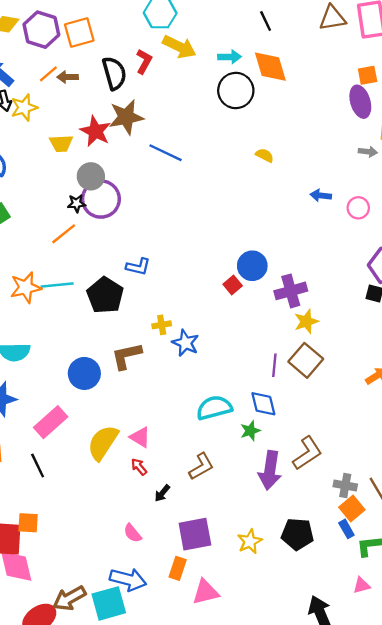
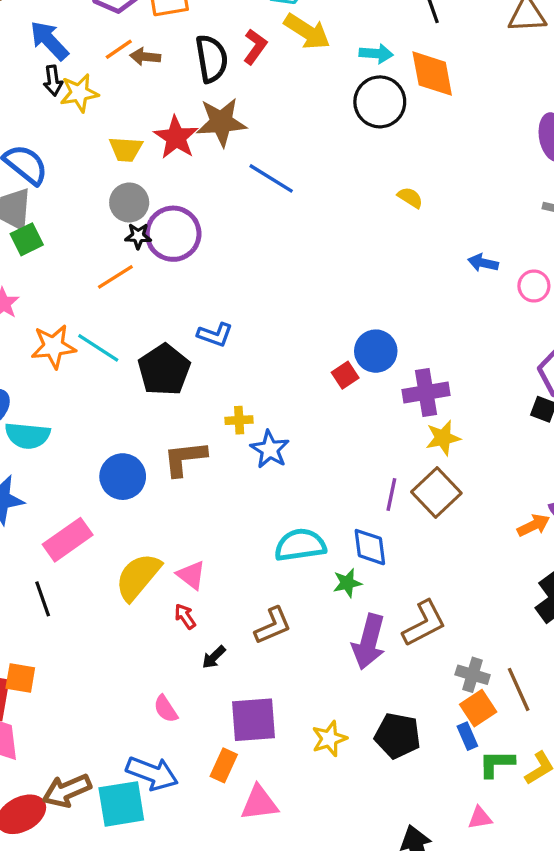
gray circle: (91, 176) -> (129, 202), moved
cyan line: (57, 285) -> (98, 348), turned 32

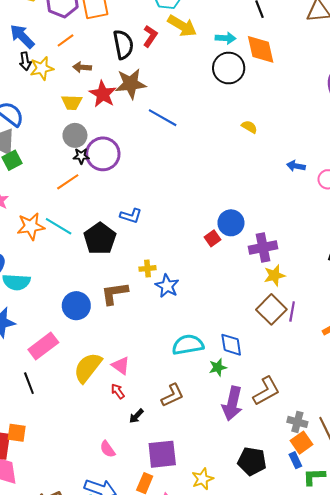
brown arrow: (145, 57) -> (82, 67), moved
purple line: (391, 495) -> (292, 312), moved
yellow star: (329, 739) -> (203, 479), moved

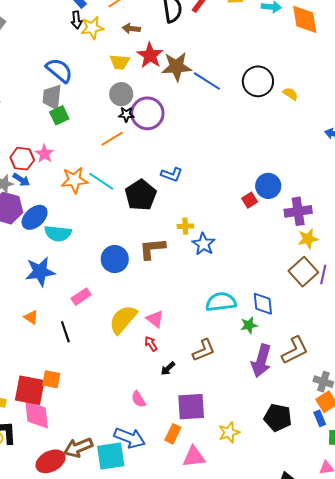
black circle: (229, 68) -> (258, 81), moved
brown star: (131, 84) -> (177, 67), moved
pink rectangle: (43, 346) -> (81, 297), size x0.7

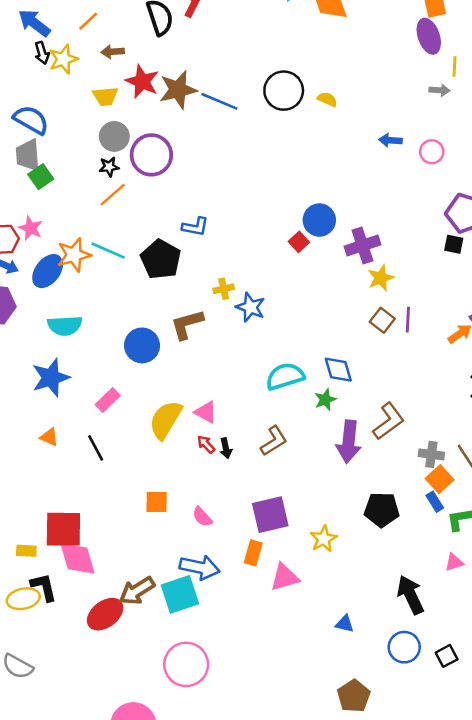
black star: (126, 114) -> (109, 167), moved
blue ellipse: (35, 217) -> (48, 271), moved
brown square: (303, 272) -> (382, 320), size x0.7
black arrow: (168, 369) -> (226, 448), moved, turned -49
orange square: (51, 379) -> (157, 502), moved

